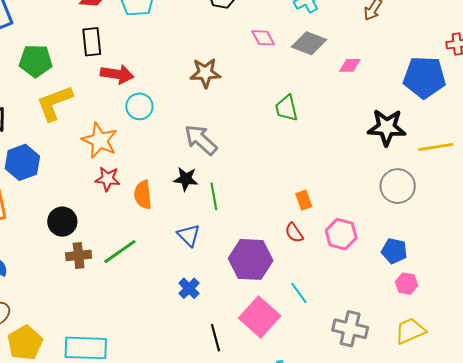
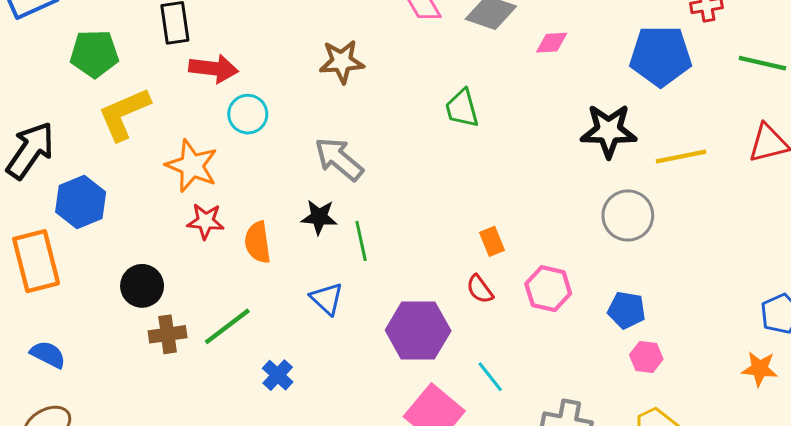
blue cross: (189, 288) -> (278, 375), moved

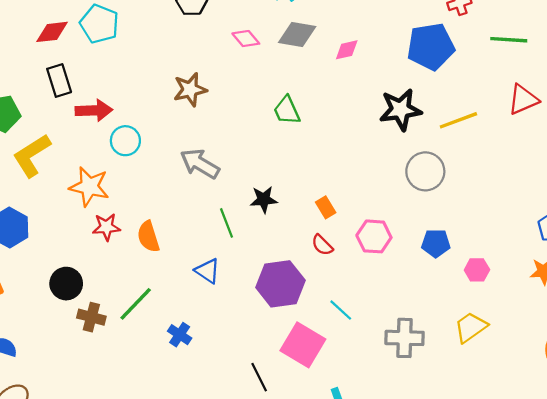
black star: (319, 217) -> (264, 199), moved
brown cross: (168, 334) -> (91, 317), turned 32
pink hexagon: (646, 357) -> (477, 270), moved

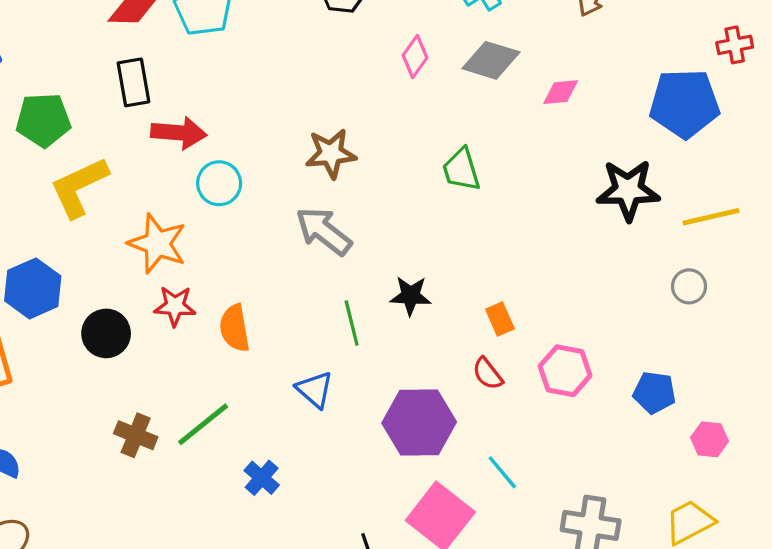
pink diamond: (246, 39) -> (415, 57), turned 68
brown star: (190, 90) -> (331, 153), moved
gray circle: (425, 171) -> (689, 286), moved, size x0.6
black circle: (66, 284) -> (106, 333), moved

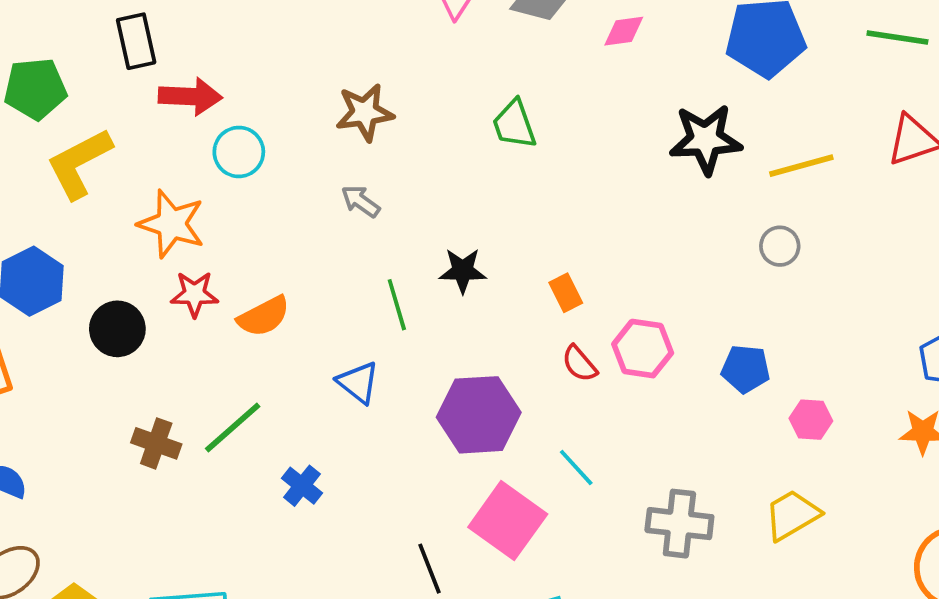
gray arrow: (324, 231) -> (361, 201), size x0.6
orange semicircle: (235, 328) -> (264, 316), turned -105
red semicircle: (488, 374) -> (579, 364), moved

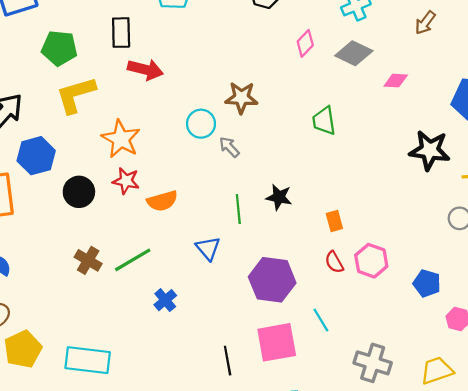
cyan circle: (239, 152) -> (201, 124), moved
pink square: (508, 521) -> (277, 342), turned 33

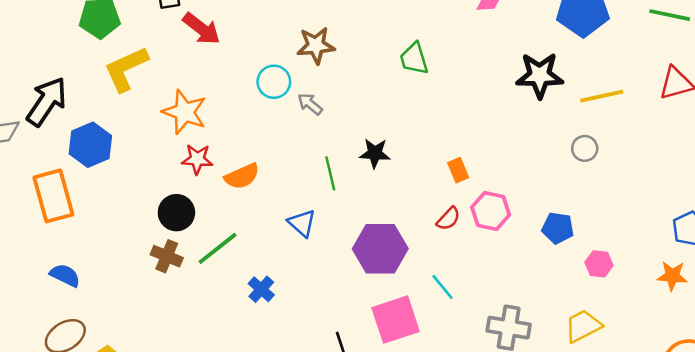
red arrow: (145, 70) -> (202, 29), turned 32
black circle: (79, 192) -> (176, 213), moved
orange rectangle: (334, 221) -> (458, 170), moved
red semicircle: (334, 262) -> (448, 219), turned -100

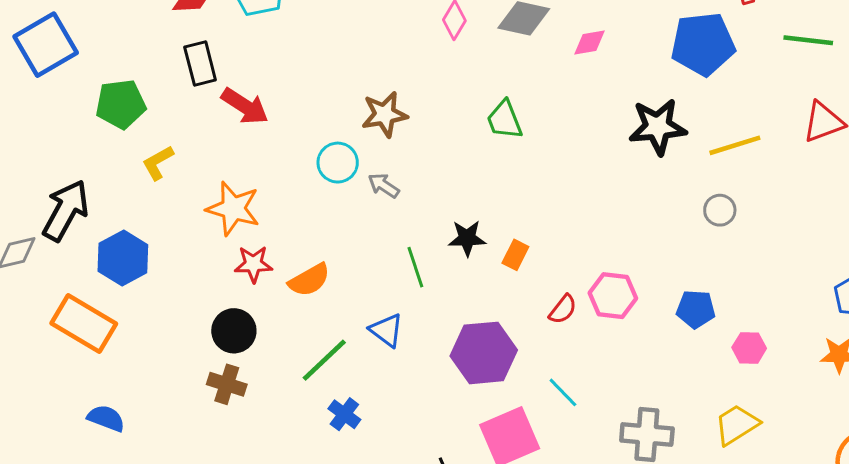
yellow L-shape: (126, 69) -> (158, 163), size x0.6
orange rectangle: (458, 170) -> (515, 255), moved, turned 55
orange rectangle: (53, 196) -> (84, 324), turned -39
green line: (218, 248) -> (324, 360), moved

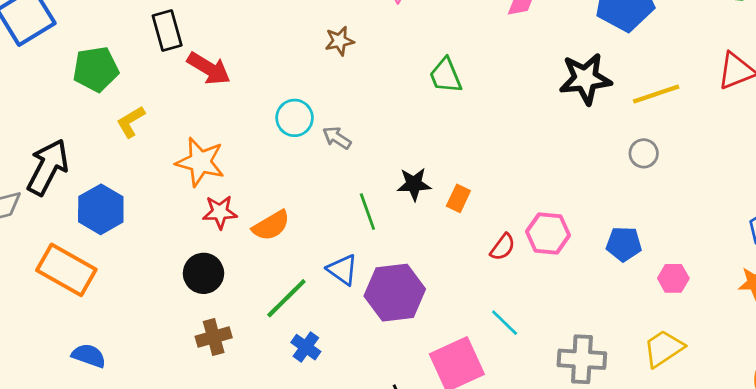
brown star: (385, 114) -> (339, 41), moved, size x0.7
purple hexagon: (484, 353) -> (395, 293), moved
brown cross: (227, 384) -> (214, 337), moved, turned -32

